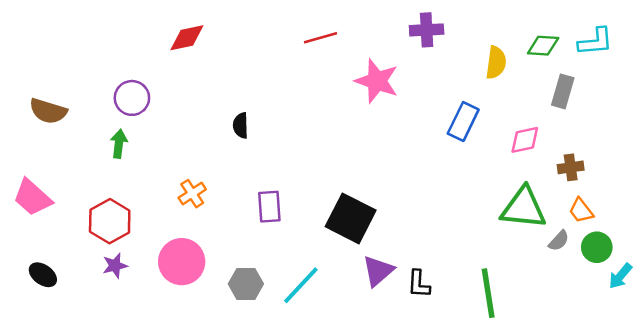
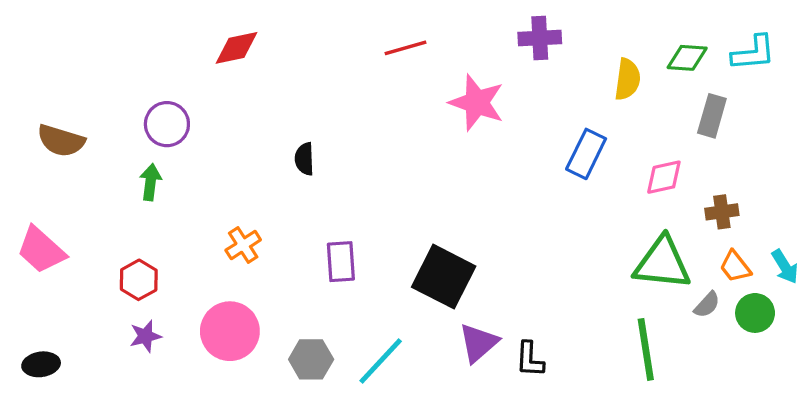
red hexagon: (110, 221) -> (139, 280), size x0.7
black ellipse: (43, 275) -> (41, 364), moved, turned -44
cyan arrow: (620, 276) -> (785, 267), moved, turned -72
green line: (488, 293) -> (646, 349), moved

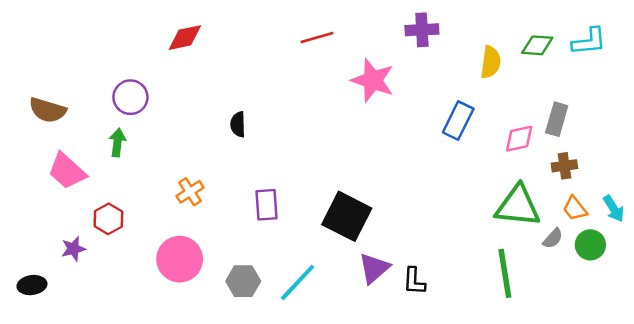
gray rectangle: (712, 116) -> (557, 119), moved
pink trapezoid: (41, 250) -> (67, 171), moved
purple star: (145, 336) -> (73, 249), moved

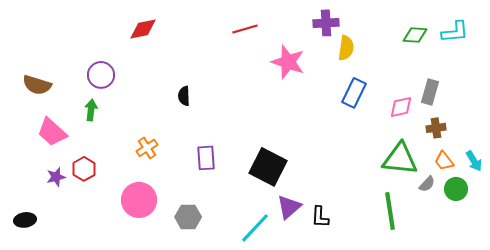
yellow semicircle: (491, 62) -> (346, 48), moved
purple star: (73, 249) -> (56, 177), moved
cyan line: (298, 282) -> (255, 228), moved

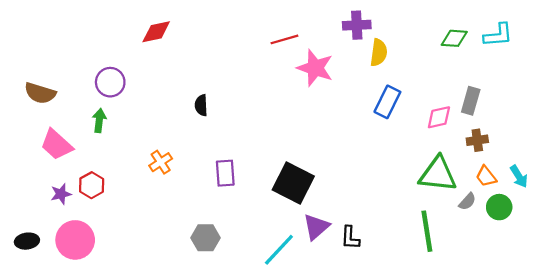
red line: (245, 29) -> (284, 39), moved
pink circle: (139, 200) -> (75, 240), moved

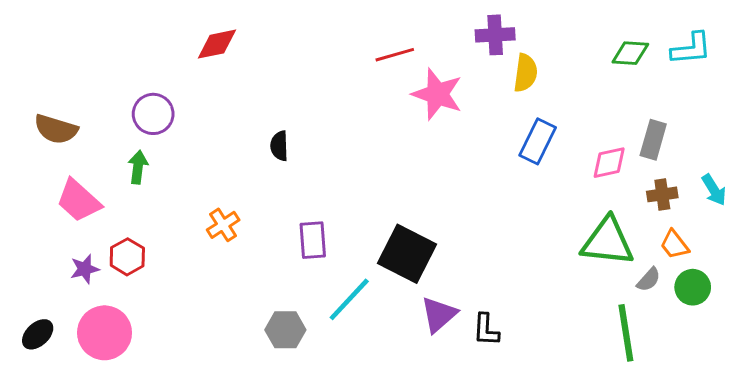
cyan arrow: (519, 176) -> (714, 190), moved
green line: (427, 231) -> (626, 333), moved
black ellipse: (27, 241) -> (38, 334), turned -35
cyan line: (279, 250) -> (349, 299), moved

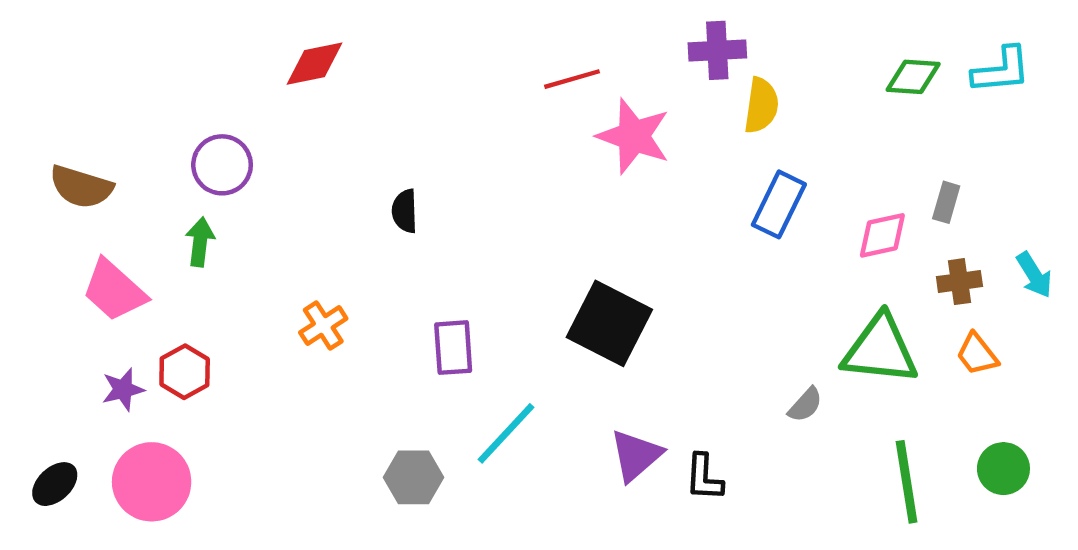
gray rectangle: (653, 140) -> (946, 202), size x0.7
black square: (407, 254) -> (609, 323), moved
gray semicircle: (649, 280) -> (805, 405), moved
green circle: (693, 287) -> (1003, 469), moved

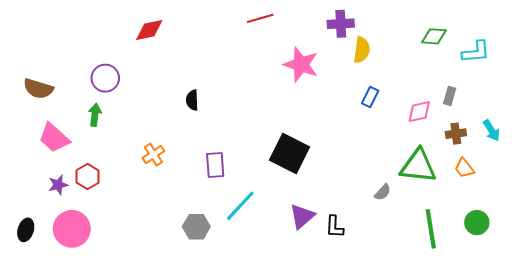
cyan L-shape: (1001, 70) -> (476, 52), moved
red line: (572, 79) -> (260, 18), moved
blue rectangle: (779, 204) -> (370, 97), size x0.7
black ellipse: (55, 484) -> (26, 230), turned -30

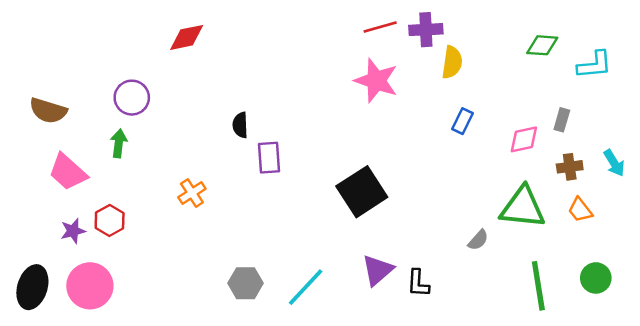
red line: (260, 18) -> (380, 27), moved
black square: (289, 153) -> (362, 192), turned 30
purple rectangle: (215, 165) -> (269, 158), moved
cyan line: (240, 206) -> (306, 287), moved
black ellipse: (26, 230) -> (32, 287), size x1.5

